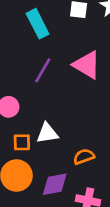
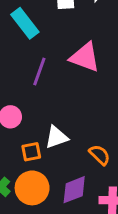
orange semicircle: (84, 157) -> (100, 155), turned 75

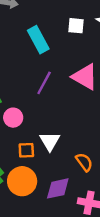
white triangle: (56, 137) -> (50, 141), turned -50

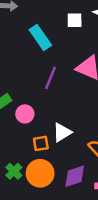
white triangle: (50, 141) -> (62, 132), turned 36

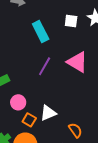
pink circle: (25, 114) -> (18, 102), moved
orange square: (41, 143) -> (29, 120), turned 32

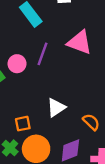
pink circle: (18, 102) -> (17, 64), moved
orange square: (29, 120) -> (23, 124), moved, turned -32

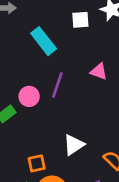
pink triangle: (80, 42) -> (99, 71), size x0.6

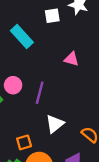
purple line: (57, 85) -> (40, 93), moved

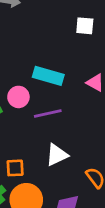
cyan rectangle: (22, 36) -> (48, 76), moved, turned -45
purple line: (40, 93) -> (48, 114), turned 50

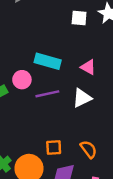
white triangle: (57, 155) -> (82, 98), moved
orange square: (15, 168) -> (54, 148), moved

